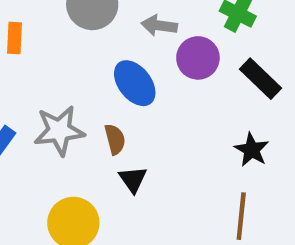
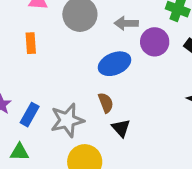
blue ellipse: (135, 83) -> (115, 64), turned -68
gray star: (59, 131) -> (67, 120), moved

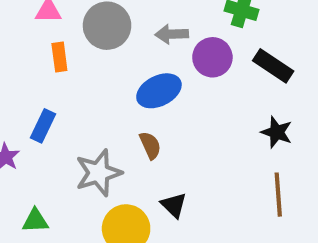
orange rectangle: (31, 43) -> (59, 57), moved
blue rectangle: (30, 115) -> (43, 126), moved
black triangle: (121, 128) -> (174, 205), moved

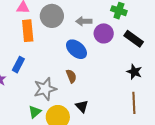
orange rectangle: (59, 57) -> (28, 31), size x1.5
blue ellipse: (159, 91) -> (77, 49), turned 65
green triangle: (35, 221) -> (35, 112), moved, turned -40

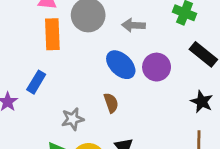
purple circle: (104, 33) -> (157, 67), moved
gray star: (45, 89) -> (73, 119), size x0.7

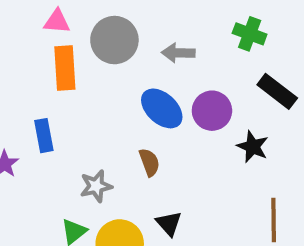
blue rectangle: (36, 82) -> (44, 136), turned -40
black star: (202, 102) -> (253, 147), moved

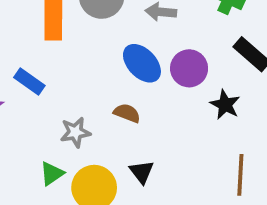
blue rectangle: (44, 136) -> (29, 82), turned -48
brown semicircle: (149, 162) -> (127, 113), turned -52

